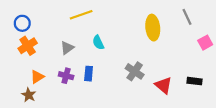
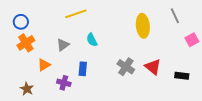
purple cross: (66, 76) -> (64, 83), moved
orange triangle: (37, 77) -> (44, 65), moved
red triangle: (163, 85) -> (153, 67), moved

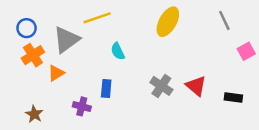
yellow ellipse: (143, 26) -> (168, 22), moved, turned 35
gray triangle: (63, 45) -> (66, 40), moved, size x1.6
orange triangle: (44, 65) -> (56, 73), moved

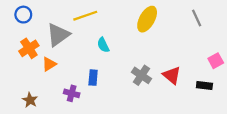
blue circle: (27, 28) -> (23, 15), moved
pink square: (246, 51) -> (216, 61), moved

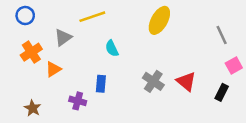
gray line: (197, 18) -> (222, 35), moved
gray triangle: (58, 35) -> (63, 37), size x0.7
black rectangle: (204, 85) -> (222, 92), turned -70

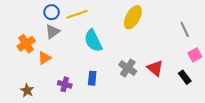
blue circle: (25, 15) -> (52, 12), moved
cyan semicircle: (112, 48) -> (93, 41), size x1.6
blue rectangle: (101, 84) -> (92, 78), moved
black rectangle: (222, 92) -> (185, 77), turned -64

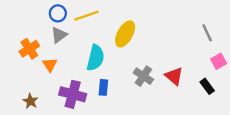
yellow ellipse: (133, 17) -> (125, 34), moved
cyan semicircle: (93, 41) -> (95, 58), moved, turned -140
orange triangle: (44, 58) -> (50, 65), turned -32
purple cross: (65, 84) -> (73, 94), size x1.6

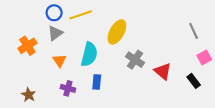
orange triangle: (50, 65) -> (59, 61), moved
gray cross: (143, 76) -> (135, 60), moved
purple cross: (73, 94) -> (68, 88), size x0.6

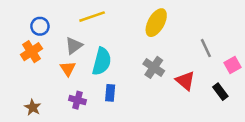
blue circle: (54, 13) -> (40, 26), moved
gray line: (194, 31) -> (206, 48), moved
yellow ellipse: (117, 32) -> (156, 23), moved
gray triangle: (55, 33) -> (74, 46), moved

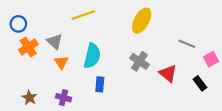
blue circle: (40, 26) -> (18, 24), moved
gray triangle: (74, 46) -> (55, 42), moved, turned -42
gray line: (206, 48) -> (187, 44), turned -42
purple cross: (77, 100) -> (63, 98), moved

